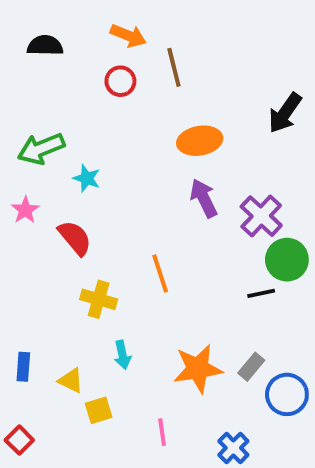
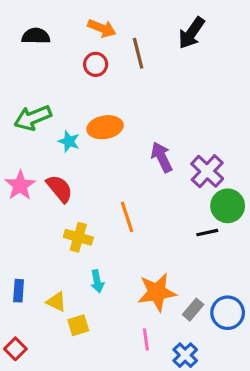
black arrow: (285, 113) -> (191, 33), moved
orange ellipse: (200, 141) -> (105, 127), moved
pink star: (25, 210) -> (20, 185), moved, size x1.4
gray rectangle: (251, 367) -> (193, 310), moved
pink line: (162, 432) -> (146, 339), moved

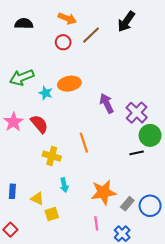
brown line: (138, 53) -> (91, 35), turned 60

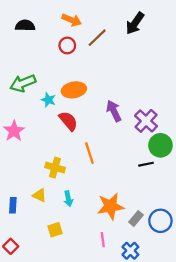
red semicircle: (39, 124) -> (68, 121), moved
yellow triangle: (37, 199) -> (40, 195), moved

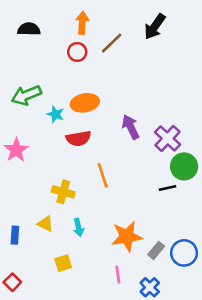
orange arrow: (72, 20) -> (82, 23), turned -108
red semicircle: (68, 121) -> (78, 138), turned 120

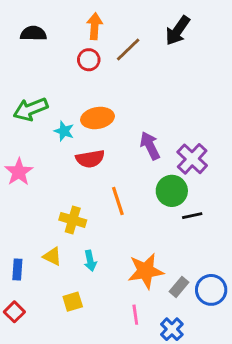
green circle: (184, 166) -> (172, 191), moved
red square: (12, 282) -> (14, 312), moved

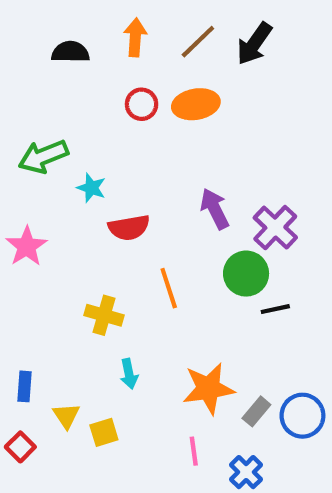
black semicircle: (33, 34) -> (70, 52), moved
brown line: (128, 50) -> (198, 42), moved
red circle: (89, 60) -> (142, 104), moved
orange ellipse: (97, 118) -> (196, 104), moved
yellow triangle: (52, 256) -> (66, 416), moved, turned 30

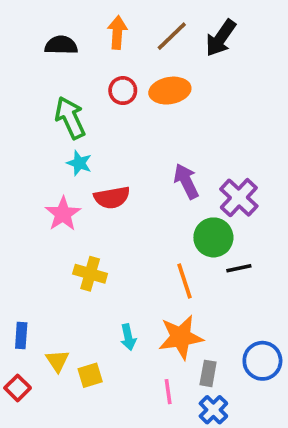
green arrow: (43, 156) -> (70, 118), moved, turned 87
pink star: (27, 246) -> (63, 214), moved
orange line: (169, 288) -> (184, 281), moved
cyan arrow: (129, 374) -> (128, 337), moved
gray rectangle: (256, 411) -> (208, 373), moved, turned -30

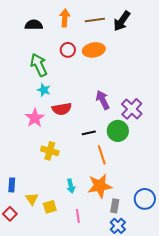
brown line: (172, 36) -> (95, 20), turned 36
black line: (239, 268) -> (89, 133), moved
pink line: (168, 392) -> (78, 216), moved

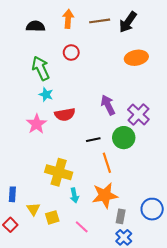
orange ellipse: (94, 50) -> (136, 58), moved
yellow cross: (50, 151) -> (59, 172), moved, size x1.4
pink line: (78, 216) -> (82, 227), turned -40

